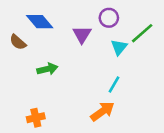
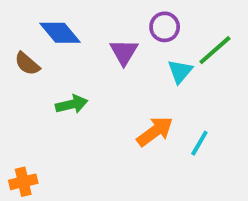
cyan line: (114, 84) -> (199, 143), moved
orange arrow: (102, 111) -> (155, 131), moved
orange cross: (36, 118) -> (23, 182), moved

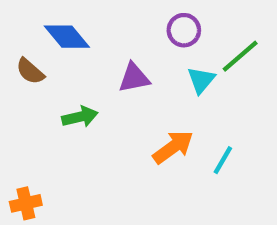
purple triangle: (124, 52) -> (134, 78), moved, turned 48

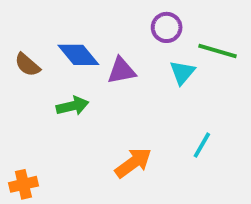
blue diamond: (67, 37) -> (78, 55), moved
green line: (240, 56) -> (218, 51), turned 57
orange arrow: (173, 147) -> (133, 163), moved

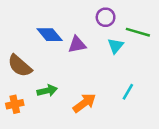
brown semicircle: (27, 65) -> (20, 66), moved, size x1.5
green arrow: (72, 106) -> (47, 91), moved
orange cross: (23, 184) -> (15, 104), moved

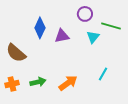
blue diamond: (50, 35) -> (40, 28), turned 65
green arrow: (47, 91) -> (38, 82), moved

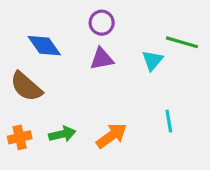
purple circle: (85, 14) -> (102, 23), moved
blue diamond: (40, 28) -> (44, 46), moved, turned -60
cyan line: (103, 74) -> (169, 121), turned -40

